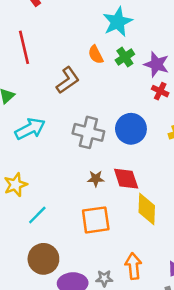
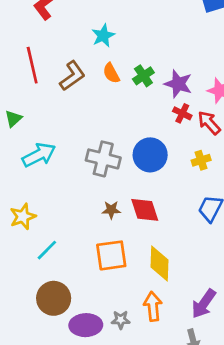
cyan star: (118, 22) -> (103, 36), moved, size x0.7
brown L-shape: (68, 80) -> (72, 76), moved
yellow diamond: (147, 209) -> (160, 263), moved

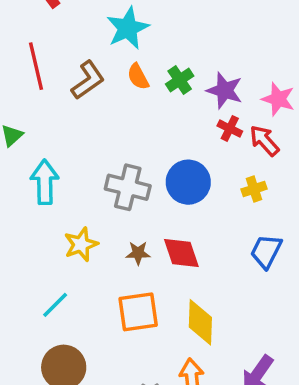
cyan star: (103, 36) -> (128, 28), size x1.4
cyan arrow: (39, 155) -> (45, 182), turned -64
yellow star: (23, 217) -> (81, 244), moved

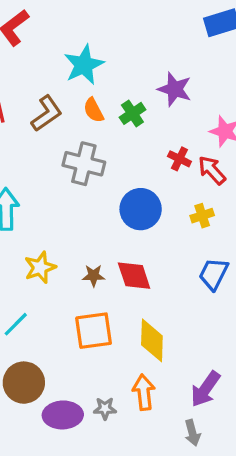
purple star: (225, 90) -> (175, 89), moved
gray cross: (128, 187) -> (84, 164), moved

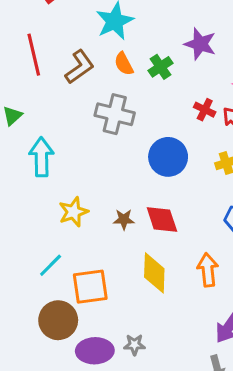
orange square: (94, 331) -> (90, 287), moved
yellow diamond: (152, 340) -> (154, 273), moved
orange arrow: (144, 392) -> (208, 270), moved

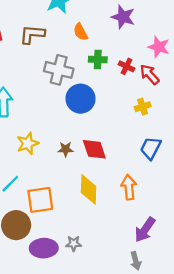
orange semicircle: (124, 64) -> (81, 32), moved
brown L-shape: (80, 67) -> (32, 34), turned -140
green cross: (160, 67) -> (98, 60), moved, turned 36
blue circle: (168, 157) -> (81, 99), moved

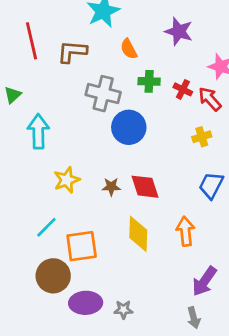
gray star: (74, 244) -> (123, 310), moved

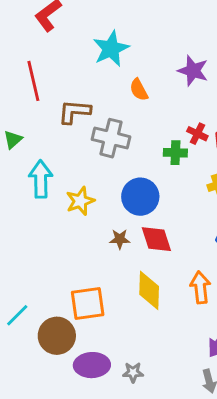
brown L-shape: (72, 52) -> (74, 112), moved
green cross: (149, 81) -> (175, 153), moved
blue circle: (129, 127) -> (140, 197), moved
yellow star: (67, 180) -> (80, 201), moved
cyan line: (46, 227) -> (17, 315), moved

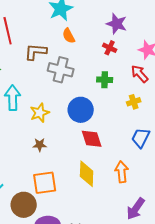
orange semicircle: (139, 90) -> (69, 36), moved
red cross: (197, 134) -> (110, 48), moved
brown star: (120, 239) -> (40, 145), moved

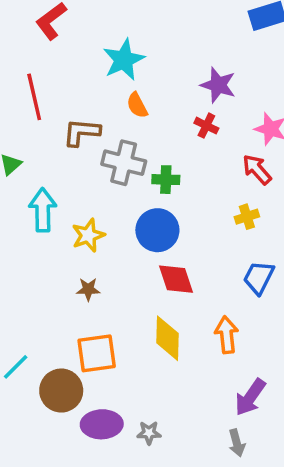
green cross: (105, 80) -> (166, 180), moved

